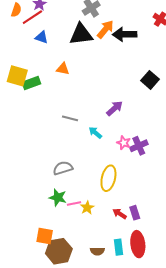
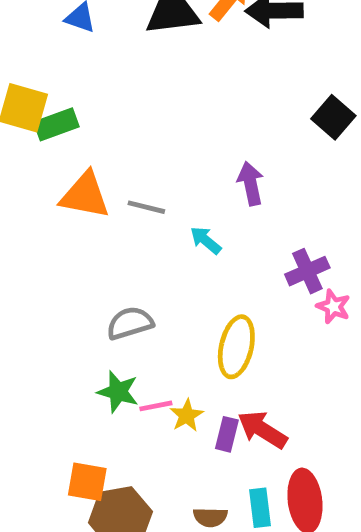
orange triangle: (63, 69) -> (85, 195), moved, size x1.6
purple arrow: (115, 108) -> (251, 183), turned -60
pink star: (124, 143) -> (333, 307), moved
purple rectangle: (135, 213) -> (227, 434), moved, turned 32
red arrow: (120, 214) -> (262, 430), size x1.5

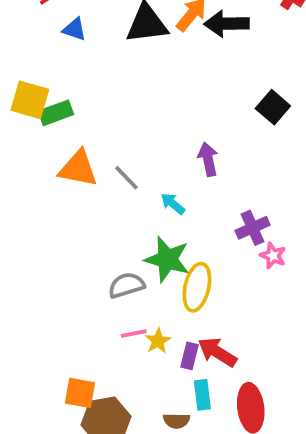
gray line: (146, 207) -> (126, 178), turned 32
gray semicircle: (130, 323) -> (126, 285), moved
green star: (118, 392) -> (167, 259), moved, size x1.4
cyan rectangle: (260, 508) -> (202, 395), moved

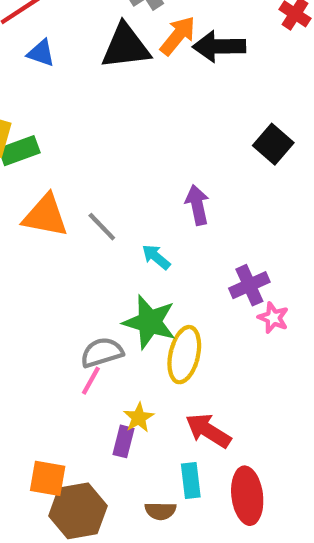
pink line: (134, 334) -> (91, 381), moved, turned -50
purple rectangle: (189, 356) -> (124, 441), moved

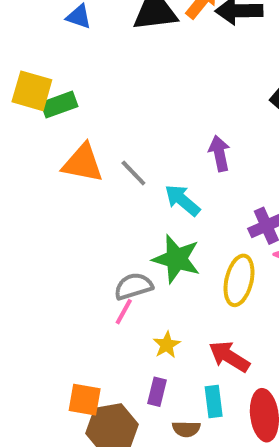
cyan arrow: (156, 257) -> (182, 200), size x1.4
yellow ellipse: (184, 355) -> (239, 280), moved
purple rectangle: (124, 441) -> (157, 392), moved

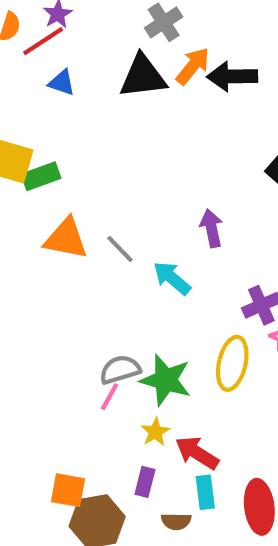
green star: (176, 259) -> (166, 380), moved
red arrow: (229, 357) -> (197, 453), moved

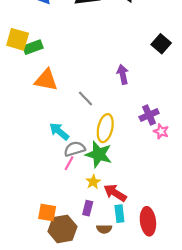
gray line: (120, 249) -> (85, 99), moved
cyan arrow: (172, 278) -> (59, 131), moved
yellow ellipse: (232, 363) -> (105, 128), moved

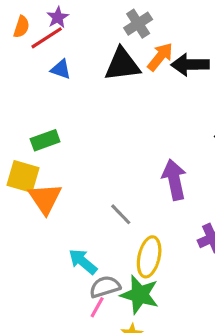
yellow square: (18, 39) -> (23, 176), moved
purple arrow: (123, 74) -> (174, 180), size x1.4
orange triangle: (46, 80) -> (45, 199), moved, turned 45

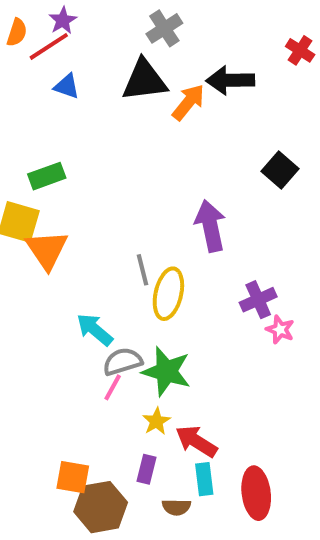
orange arrow: (160, 57) -> (188, 102), moved
gray line: (121, 214) -> (142, 270), turned 30
yellow ellipse: (149, 257) -> (168, 294), moved

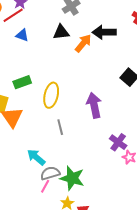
black triangle: (144, 80) -> (61, 32), size x0.7
green rectangle: (47, 176) -> (22, 82), moved
yellow ellipse: (168, 294) -> (51, 95), moved
purple cross: (258, 300) -> (118, 142), turned -30

